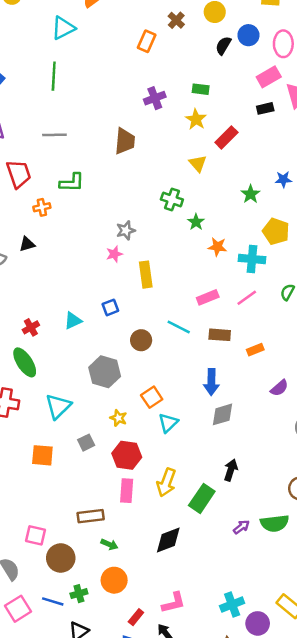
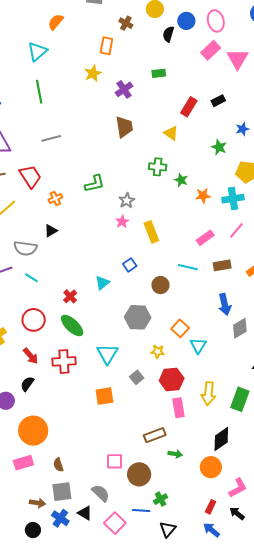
black rectangle: (265, 108) -> (218, 101), moved
yellow star: (196, 119) -> (93, 73), moved, turned 30
brown trapezoid: (125, 141) -> (124, 127), moved
green L-shape: (72, 183) -> (94, 184), moved
orange circle: (114, 580) -> (211, 467), moved

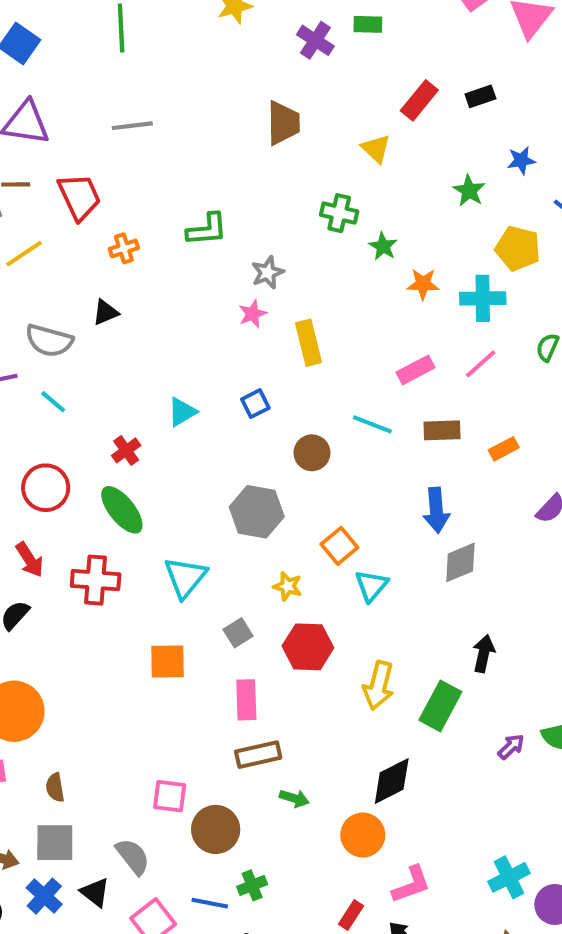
purple cross: (124, 89) -> (315, 40), moved, turned -30
cyan triangle: (102, 283) -> (182, 412), moved
pink rectangle: (178, 408) -> (246, 700), moved

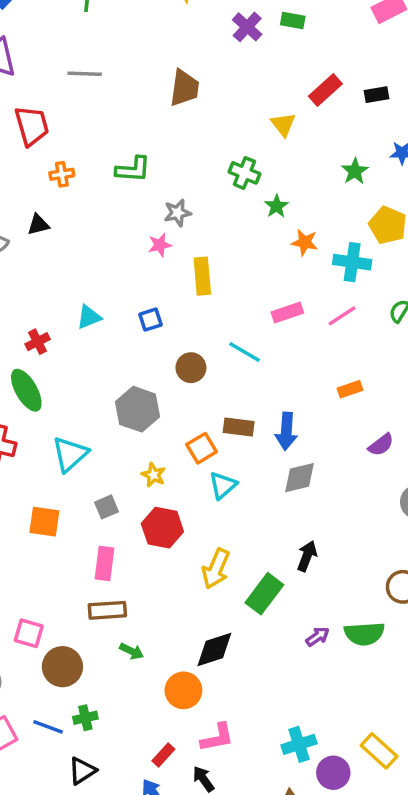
brown trapezoid: (283, 123) -> (184, 88), moved
brown rectangle: (442, 430) -> (239, 427), moved

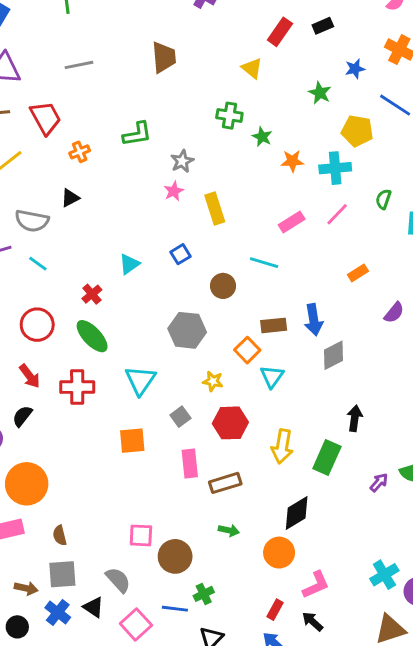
brown rectangle: (107, 610) -> (225, 483), moved

